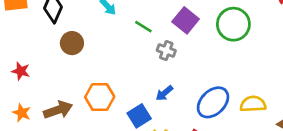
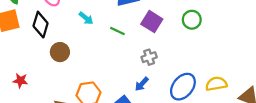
green circle: (233, 24) -> (192, 20), size x0.7
gray cross: (166, 50) -> (149, 57), moved, turned -32

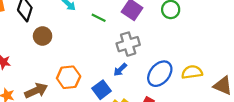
gray cross: (149, 57) -> (128, 44), size x1.5

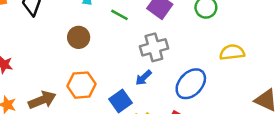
brown circle: (43, 36) -> (79, 37), moved
yellow semicircle: (192, 72) -> (232, 52), moved

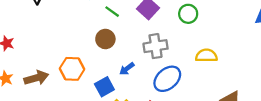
brown circle: (79, 37) -> (105, 39), moved
gray cross: (154, 47) -> (156, 46), moved

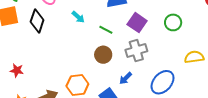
gray cross: (156, 46) -> (136, 51), moved

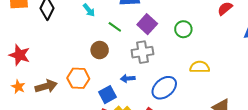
brown circle: (103, 55) -> (100, 50), moved
red star: (17, 70) -> (20, 55), size x1.5
blue arrow: (126, 78) -> (128, 78), turned 32

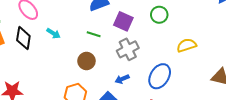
cyan arrow: (89, 10) -> (53, 33), moved

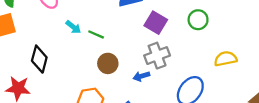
green line: (94, 34) -> (96, 34), moved
black diamond: (23, 38) -> (39, 59), moved
blue arrow: (122, 79) -> (141, 76), moved

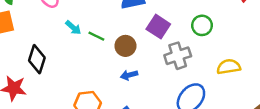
gray cross: (157, 56) -> (178, 56), moved
brown circle: (108, 63) -> (125, 46), moved
blue arrow: (141, 76) -> (129, 75), moved

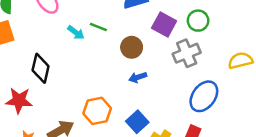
green circle: (202, 25) -> (198, 21), moved
green line: (96, 36) -> (98, 27), moved

